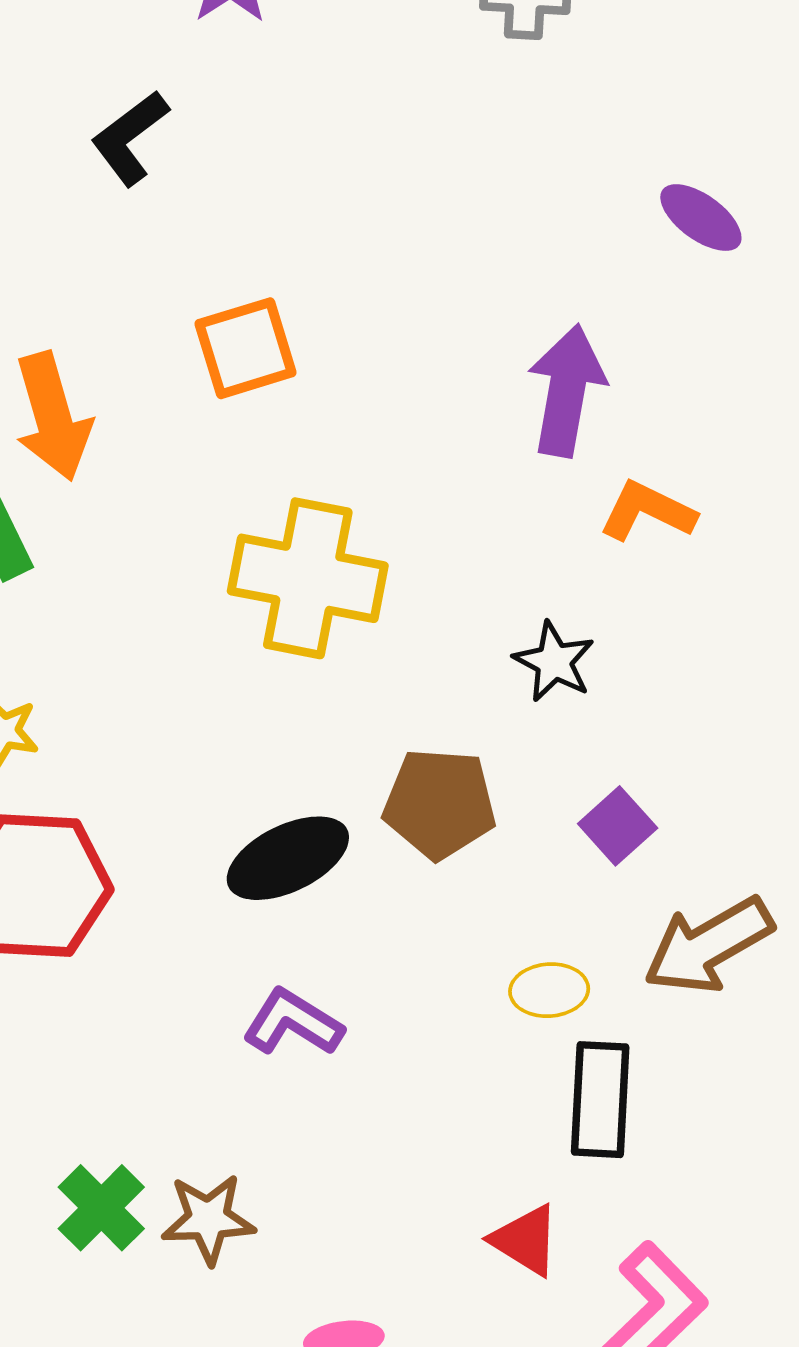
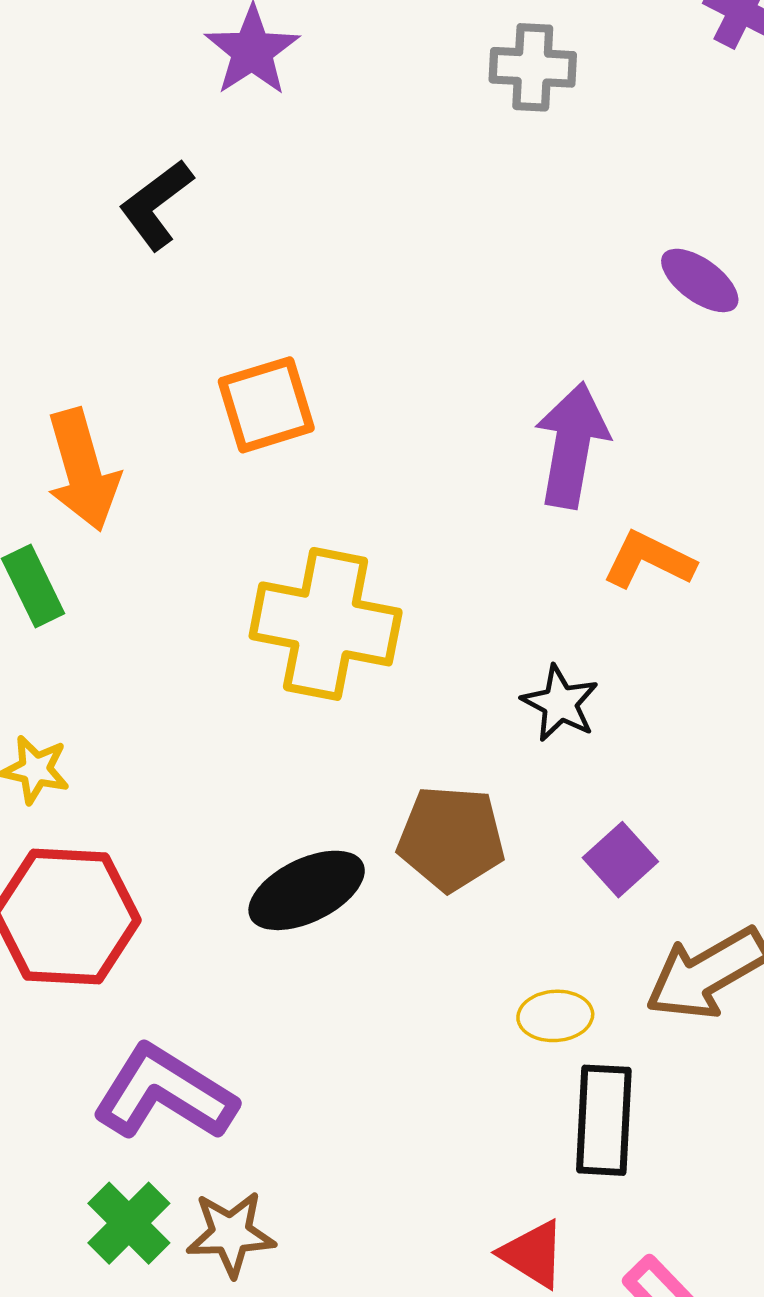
purple L-shape: (293, 1022) -> (164, 1093), moved, size x1.5

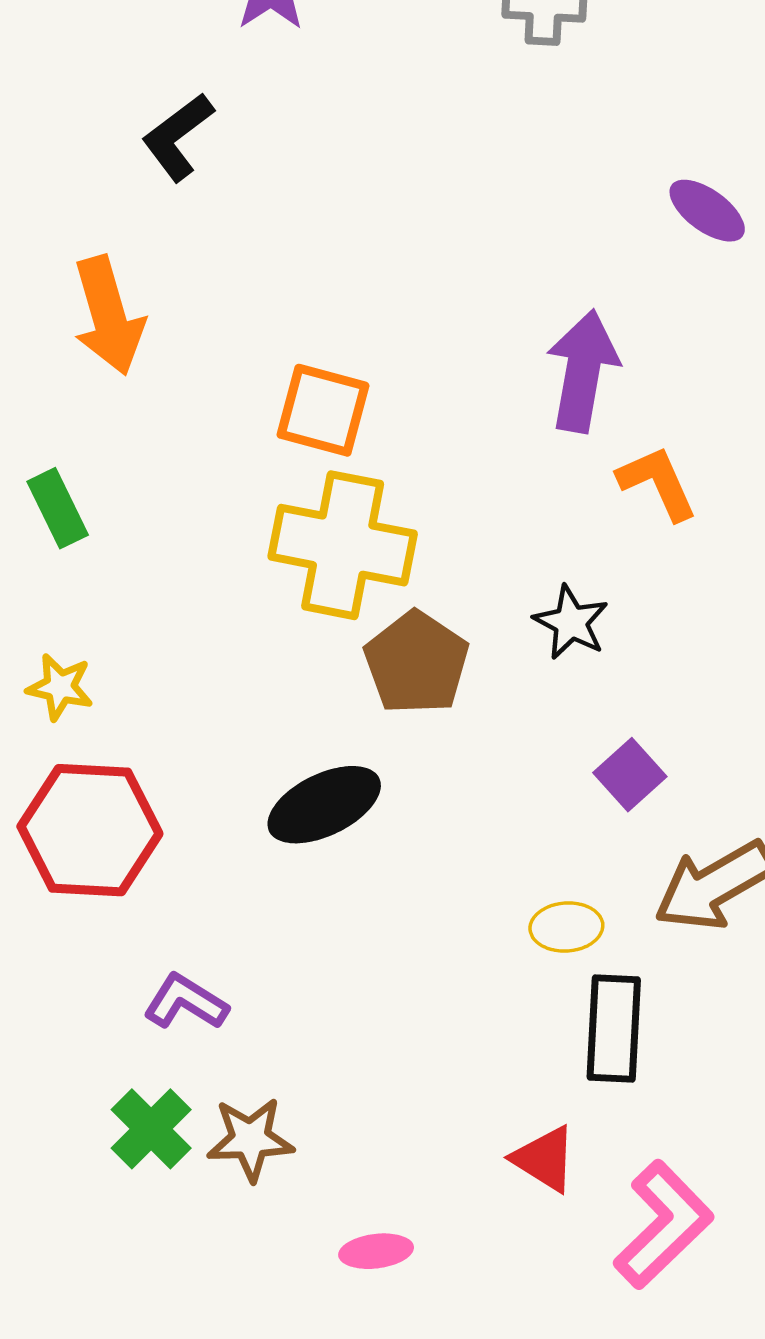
orange square: (266, 405) -> (323, 410), moved, turned 32
orange arrow: (83, 470) -> (108, 316), moved
orange L-shape: (649, 560) -> (658, 483), turned 40
brown pentagon: (451, 838) -> (416, 663), moved, turned 30
purple L-shape: (164, 1093) -> (186, 1002), size x0.6

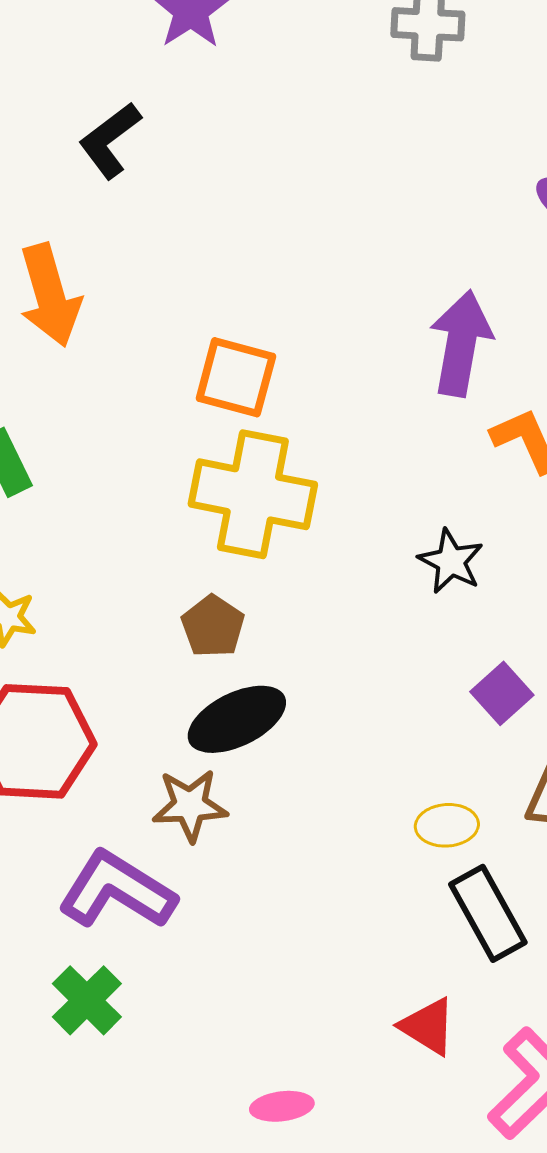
brown pentagon: (416, 663) -> (213, 626), moved, size x0.7
purple L-shape: (186, 1002) -> (117, 890), size x1.6
black rectangle: (614, 1029) -> (488, 913), turned -32
brown star: (250, 1139) -> (190, 805), moved

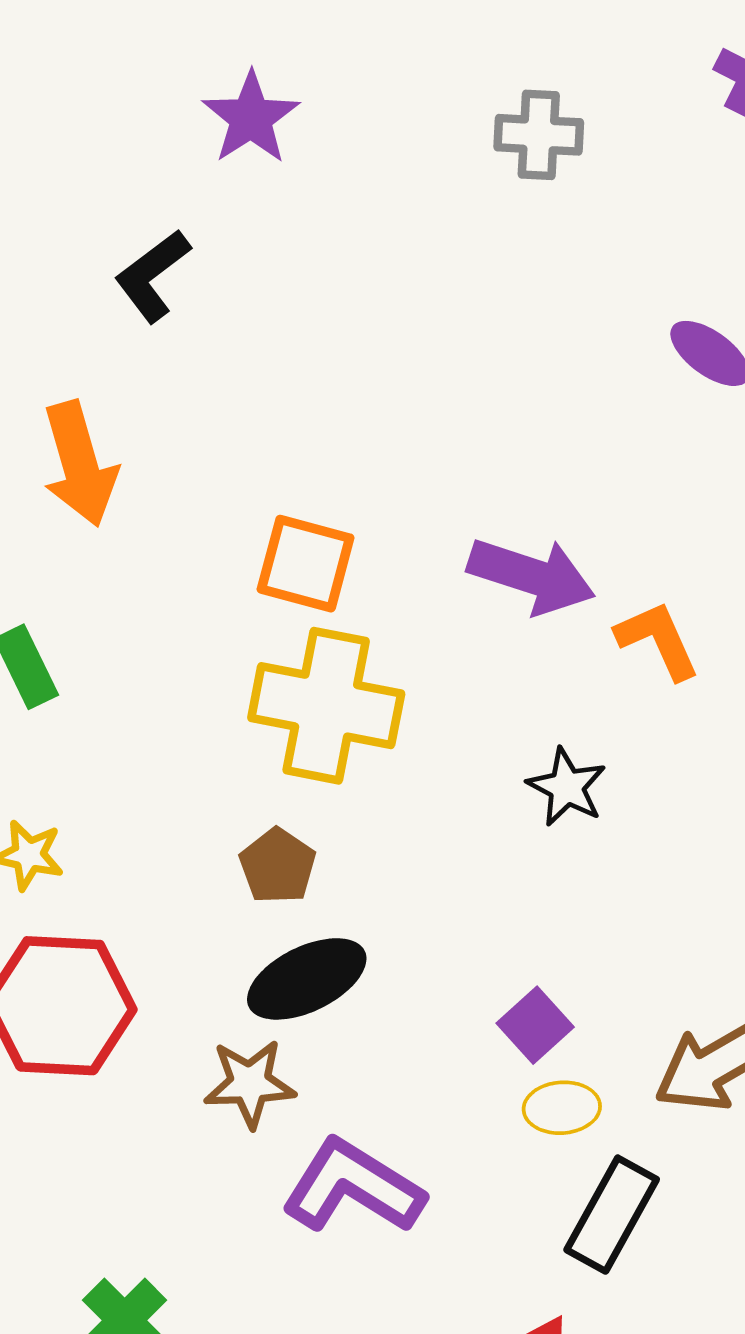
purple arrow: (461, 343) -> (531, 576), moved, turned 98
purple square: (502, 693) -> (535, 1025), moved
purple L-shape: (117, 890) -> (353, 1187), moved
black rectangle: (488, 913) -> (612, 1215), turned 58

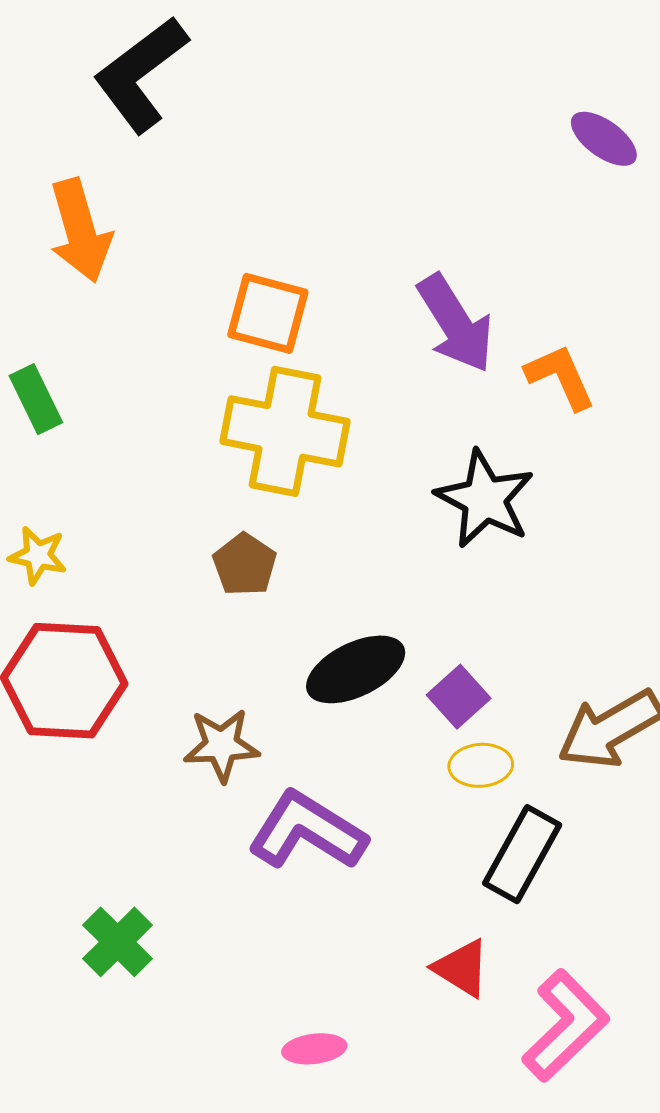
black L-shape: (152, 276) -> (141, 74), size x1.5
purple arrow: (531, 576) -> (456, 323), turned 40
black star: (567, 787) -> (485, 499), size x1.5
black ellipse: (307, 979) -> (356, 669), moved

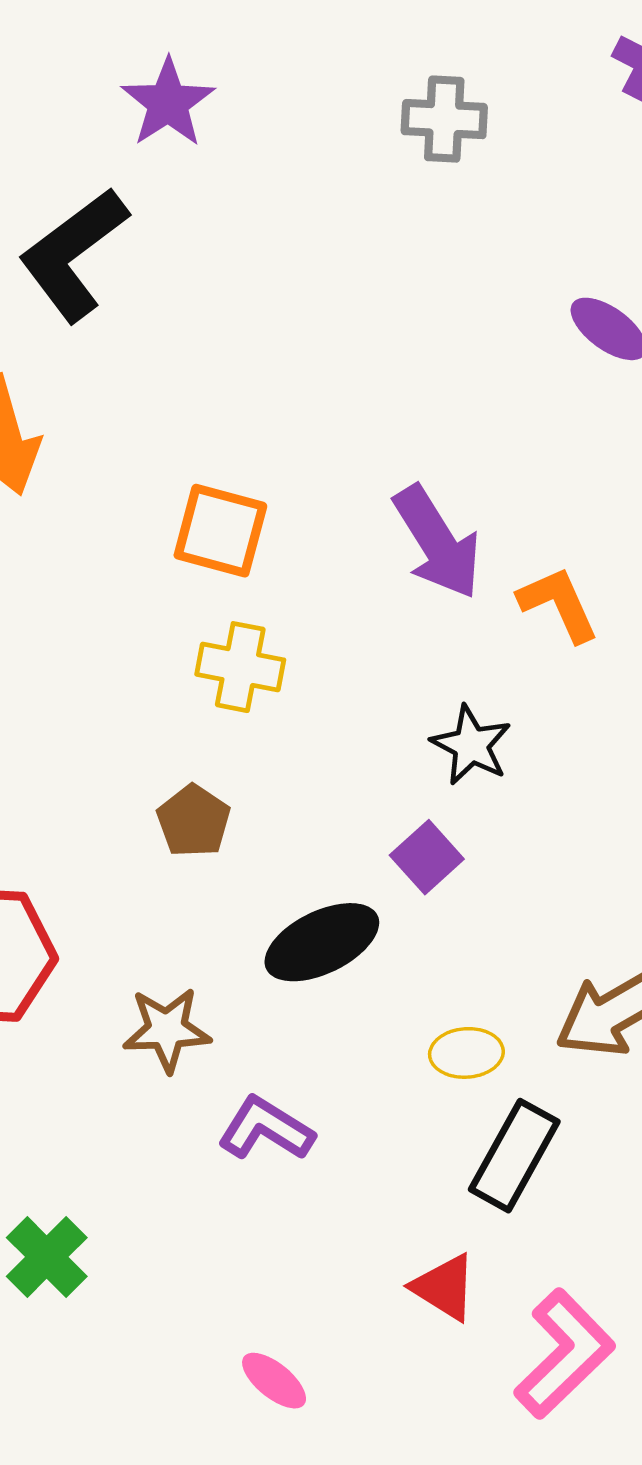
yellow cross: (285, 431) -> (240, 667), size x0.6
black star: (485, 499) -> (471, 745), size x0.7
purple square: (459, 697) -> (427, 857), moved
purple L-shape: (307, 831) -> (266, 1129), size x0.7
pink ellipse: (314, 1049) -> (274, 1381), turned 46

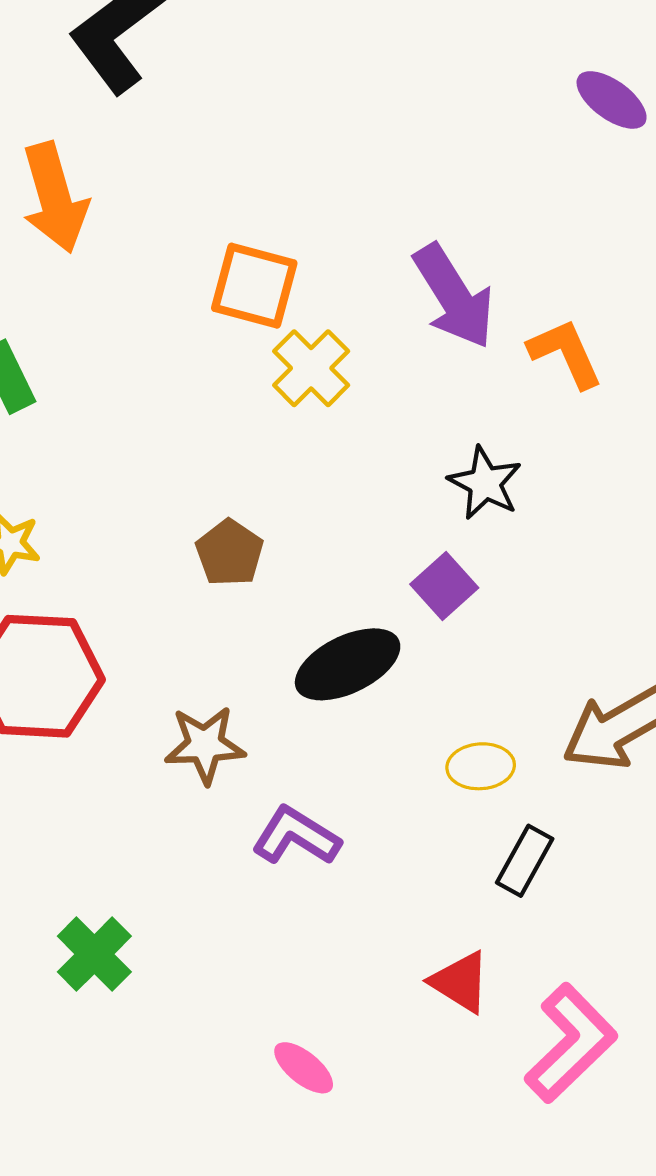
yellow cross: (240, 667) -> (311, 368), moved, turned 34
black rectangle: (514, 1156) -> (525, 861), size x0.7

